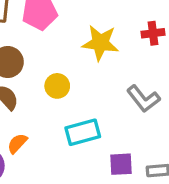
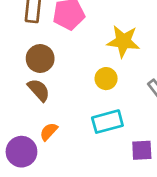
yellow circle: (57, 86) -> (106, 79), moved

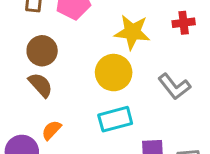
yellow circle: (106, 79) -> (114, 73), size x1.5

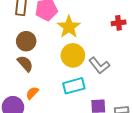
yellow star: (132, 32) -> (69, 27), moved, turned 30
gray L-shape: (174, 87) -> (99, 66), moved

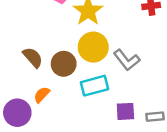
brown circle: (26, 41) -> (64, 64), moved

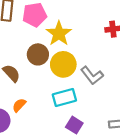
brown circle: (64, 64) -> (38, 54), moved
purple square: (125, 111) -> (74, 125), moved, turned 35

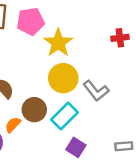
brown circle: (38, 54) -> (34, 110), moved
cyan rectangle: (64, 97) -> (65, 116), turned -30

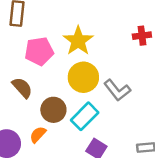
pink pentagon: (30, 21) -> (39, 51), moved
orange semicircle: (13, 125) -> (38, 135), moved

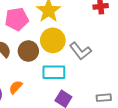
brown circle: (53, 110) -> (28, 51), moved
cyan rectangle: (85, 116) -> (54, 72), turned 45

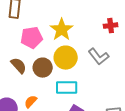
gray L-shape: (80, 51) -> (99, 57), moved

